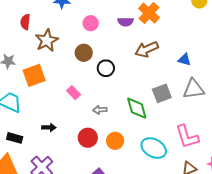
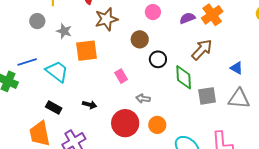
purple semicircle: (126, 22) -> (187, 18), turned 147
brown arrow: (147, 49) -> (202, 50), turned 145
green diamond: (137, 108) -> (184, 77), moved
red circle: (88, 138) -> (125, 123), size x1.4
orange circle: (115, 141) -> (157, 125), moved

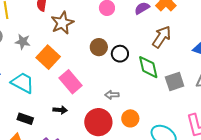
brown circle: (140, 39) -> (99, 47), moved
orange square: (86, 51) -> (48, 57), turned -30
pink rectangle: (121, 76) -> (71, 82), moved, size x1.6

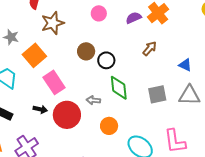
brown arrow: (162, 37) -> (150, 48), size x0.7
green diamond: (148, 67) -> (119, 88), moved
red circle: (98, 122) -> (67, 115), moved

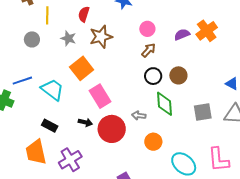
gray star: (11, 37) -> (68, 38), moved
brown arrow: (150, 48) -> (149, 50), moved
brown circle: (86, 51) -> (178, 75), moved

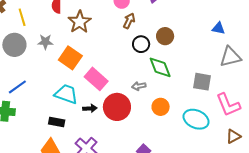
gray star: (68, 38) -> (45, 42), moved
gray circle: (32, 39) -> (14, 45), size x1.5
cyan trapezoid: (52, 90) -> (66, 94), moved
gray square: (203, 112) -> (202, 82), moved, turned 36

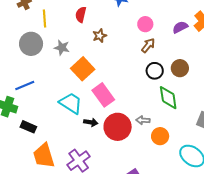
brown star: (80, 22) -> (100, 36), size x0.6
gray arrow: (139, 86) -> (143, 120), moved
black rectangle: (57, 122) -> (28, 127), moved

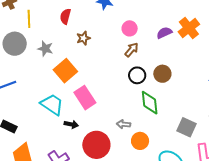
red circle: (118, 127) -> (96, 145), moved

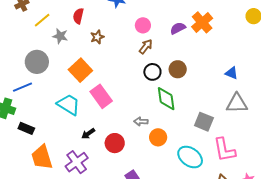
yellow line: (29, 19) -> (42, 20), turned 54
gray circle: (15, 44) -> (37, 62), moved
gray star: (45, 49) -> (60, 36), moved
black arrow: (71, 124) -> (88, 134), moved, turned 136
red circle: (96, 145) -> (115, 143), size x0.7

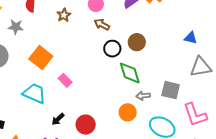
brown star: (97, 37) -> (64, 15), moved
brown arrow: (146, 47) -> (102, 24), turned -91
pink rectangle: (101, 96) -> (65, 80), size x0.6
gray arrow: (141, 121) -> (143, 96), moved

